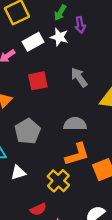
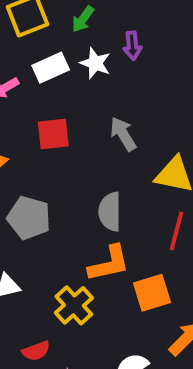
green arrow: (60, 13) -> (83, 19), moved
gray semicircle: (75, 124) -> (110, 212), turned -95
gray pentagon: (28, 131) -> (29, 218), turned -30

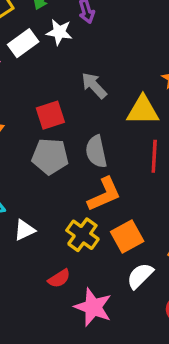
red square: (53, 134) -> (50, 115), moved
gray pentagon: (29, 218) -> (50, 156), moved
orange square: (152, 293) -> (127, 237), moved

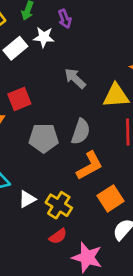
red square: (50, 115) -> (19, 99), moved
gray semicircle: (96, 152) -> (81, 132), turned -145
yellow cross: (82, 235) -> (59, 205), moved

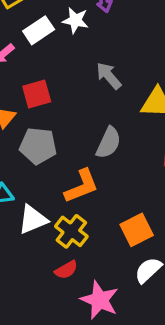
gray pentagon: (44, 138) -> (38, 146), moved
orange L-shape: (90, 166) -> (82, 186), moved
white triangle: (27, 199) -> (33, 219), size x1.4

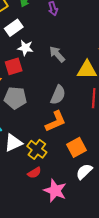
white star: (75, 20) -> (25, 48), moved
orange L-shape: (82, 186) -> (56, 121), moved

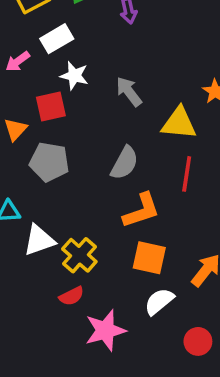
orange L-shape: (56, 121) -> (141, 211), moved
orange square: (76, 147) -> (149, 258), turned 36
pink star: (55, 191) -> (105, 330), turned 30

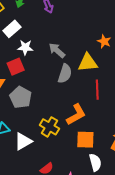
gray pentagon: (49, 162) -> (21, 97), turned 30
gray semicircle: (125, 163) -> (65, 74), moved
yellow cross: (79, 255) -> (49, 127), moved
white semicircle: (159, 301) -> (95, 162), turned 126

